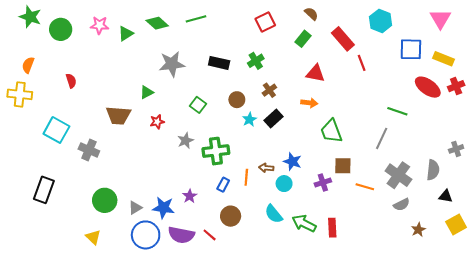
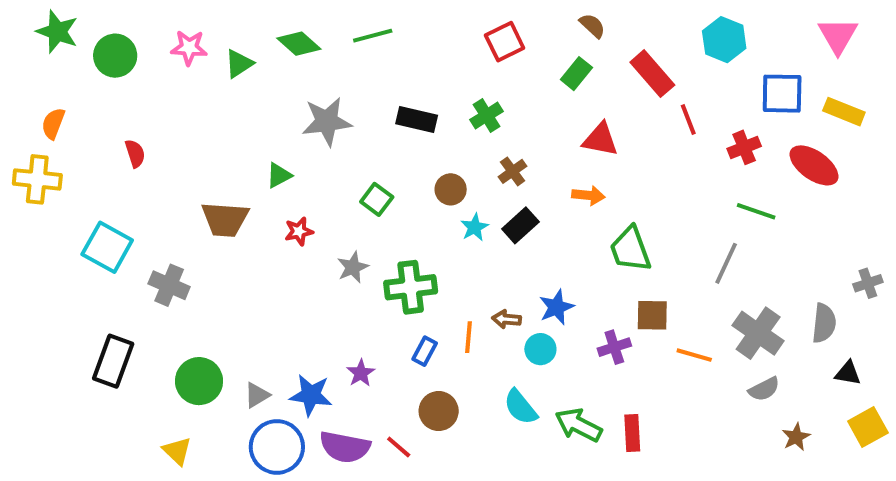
red cross: (456, 86) -> (744, 147), moved
blue star: (292, 162) -> (556, 307), turned 30
black rectangle: (44, 190) -> (113, 361), moved

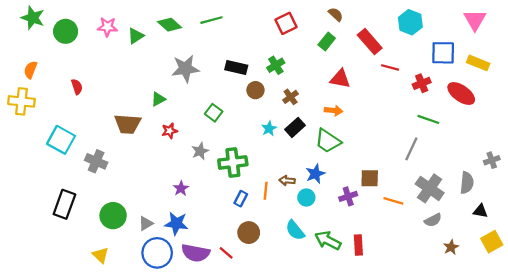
red line: (688, 119) -> (390, 67), turned -54
brown circle: (451, 189) -> (255, 90), moved
green trapezoid: (630, 249) -> (328, 141), moved, turned -36
purple star: (361, 373) -> (181, 188), moved

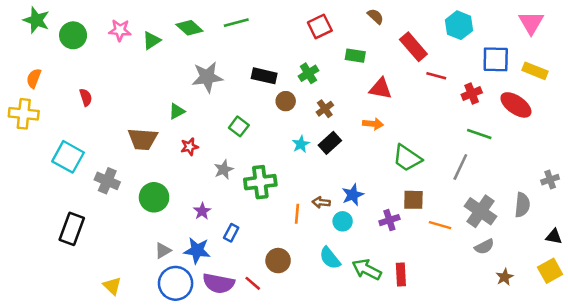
green rectangle: (327, 41) -> (355, 56), moved, turned 60
green trapezoid: (328, 141) -> (407, 158), moved
blue rectangle: (241, 199) -> (231, 233), moved
black triangle: (480, 211) -> (554, 237), moved
green circle: (113, 216) -> (154, 197), moved

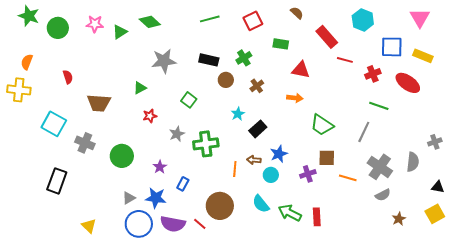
green line: (236, 23) -> (210, 19), moved
brown trapezoid: (143, 139) -> (99, 103), moved
black rectangle: (330, 143) -> (258, 129), moved
brown circle: (278, 261) -> (220, 206), size x1.4

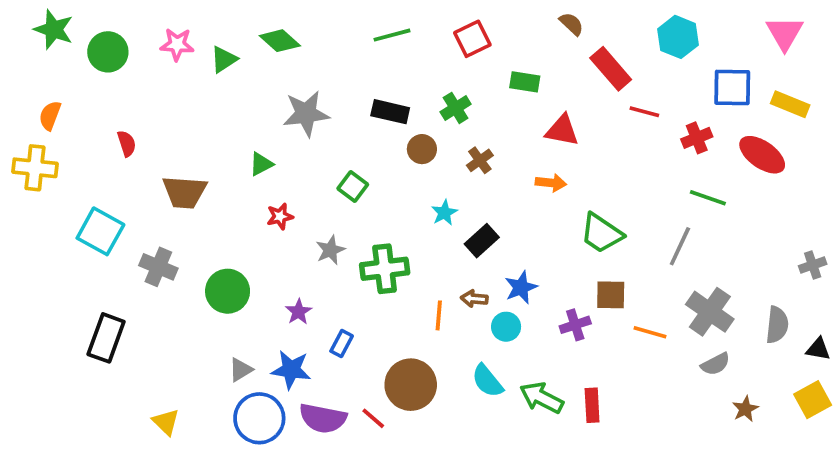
brown semicircle: (297, 13) -> (571, 24), moved
gray semicircle: (413, 162) -> (777, 325), moved

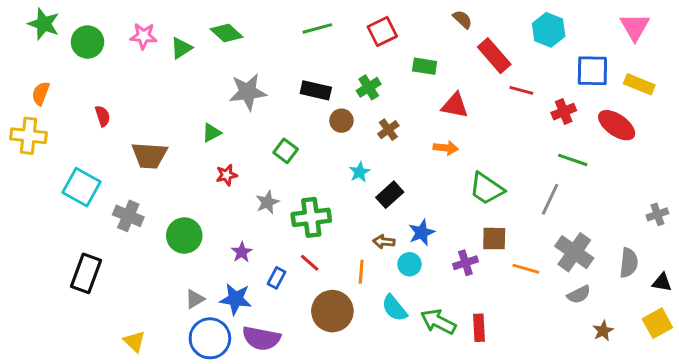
orange line: (439, 315) -> (361, 272), moved
red line: (373, 418) -> (310, 263), moved

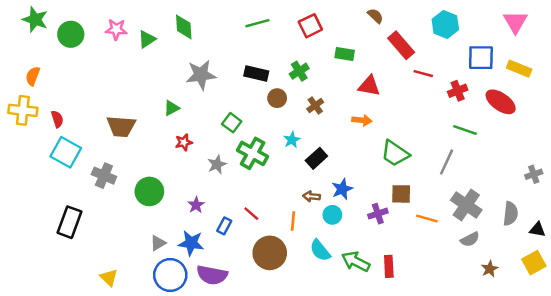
green diamond: (227, 33) -> (184, 27), turned 45
red semicircle: (103, 116) -> (57, 119), moved
green cross: (311, 217) -> (253, 153), moved, turned 36

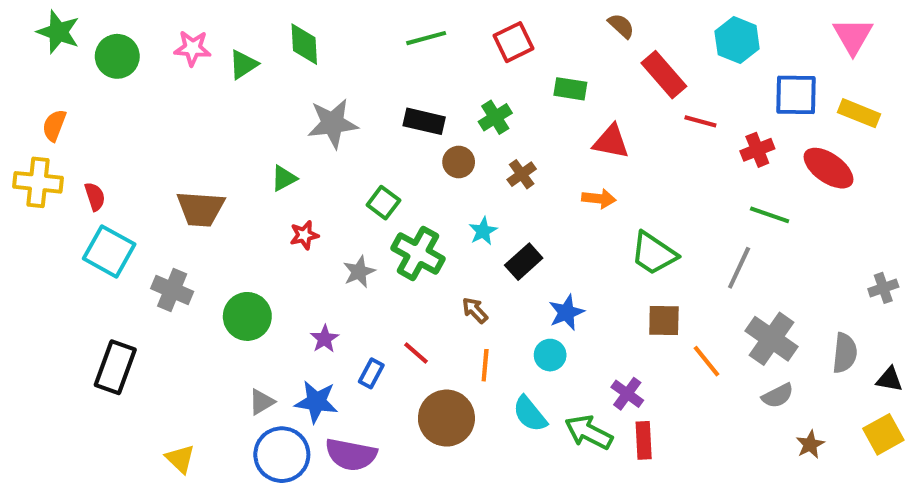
brown arrow: (311, 196) -> (475, 310), moved, turned 42
purple cross: (378, 214) -> (627, 394), moved, turned -36
orange line: (427, 218) -> (707, 361), turned 35

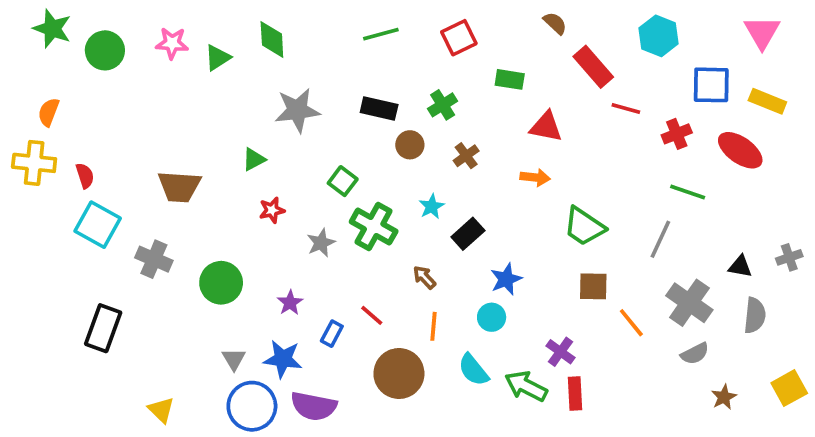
black triangle: (889, 379) -> (740, 266), moved
gray triangle: (262, 402) -> (234, 359), turned -30

